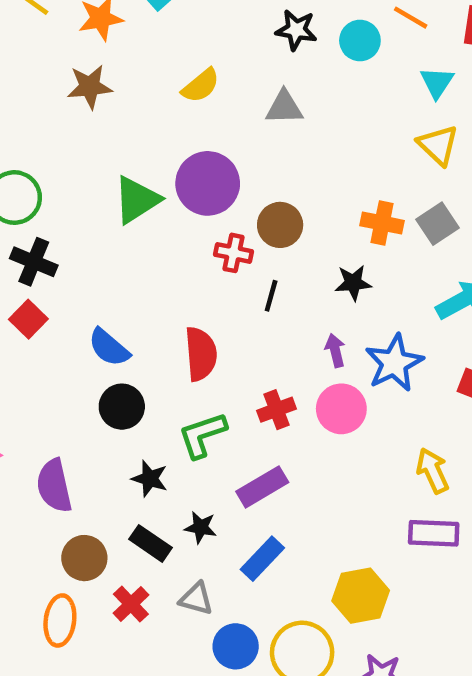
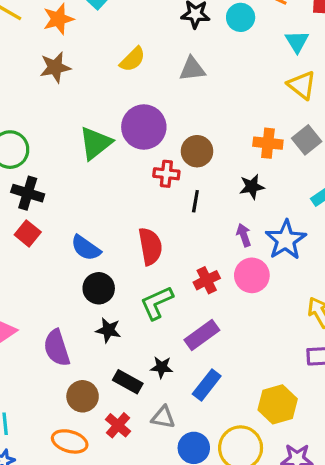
black star: (150, 479) -> (108, 330), moved
orange ellipse: (60, 620) -> (70, 441), turned -76

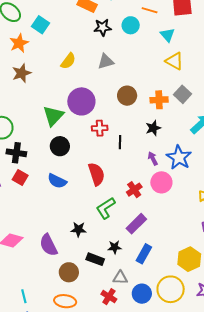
brown circle: (197, 151) -> (127, 96), moved
black circle: (99, 288) -> (60, 146), moved
red cross: (118, 425) -> (109, 297), moved

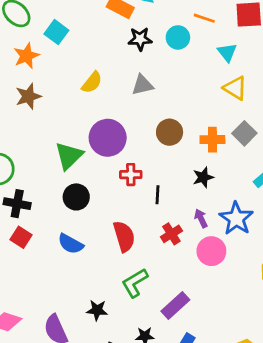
red cross: (134, 190) -> (171, 234), moved

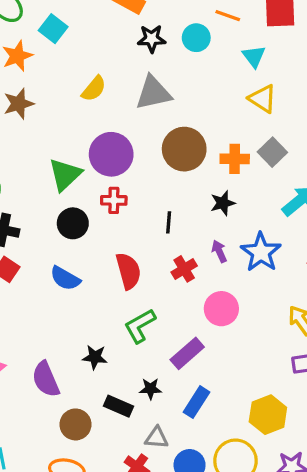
gray triangle: (142, 85) -> (153, 93), size x1.4
brown circle: (170, 132) -> (184, 149), size x1.4
red cross: (131, 175) -> (114, 200), moved
pink circle: (211, 251) -> (221, 309), moved

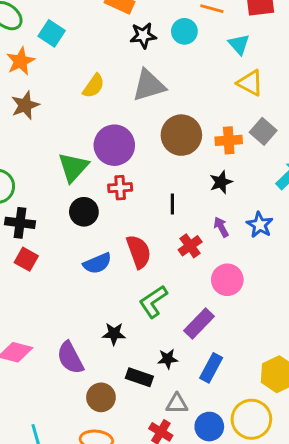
blue star: (261, 252) -> (260, 225), size x0.7
blue semicircle: (65, 278) -> (97, 263), moved, turned -48

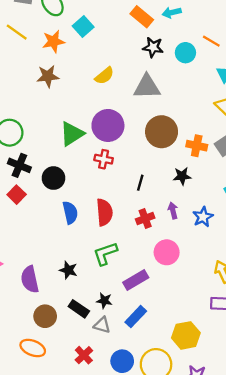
black circle: (84, 212) -> (54, 178), moved
blue semicircle: (97, 263) -> (70, 213), turned -95
gray triangle: (177, 404) -> (102, 325), moved

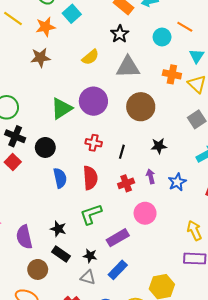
black star: (153, 47) -> (120, 34), moved, turned 30
orange cross: (197, 146) -> (172, 74), moved
red cross: (104, 159) -> (94, 143), moved
black rectangle: (79, 309) -> (61, 254), moved

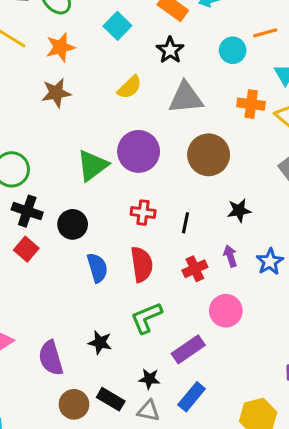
cyan square: (72, 14) -> (117, 26), moved
orange line: (185, 27) -> (265, 33), turned -42
black rectangle: (61, 254) -> (111, 399), moved

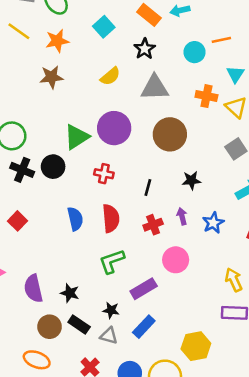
red cross: (143, 213) -> (104, 174), moved
black circle: (73, 224) -> (53, 167), moved
red square: (26, 249) -> (18, 221), moved
black star: (100, 342) -> (70, 293), moved

